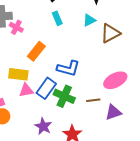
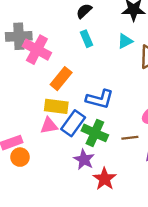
pink cross: (16, 27) -> (37, 50), size x1.6
yellow rectangle: (18, 74) -> (56, 106), moved
purple star: (43, 126) -> (84, 159), moved

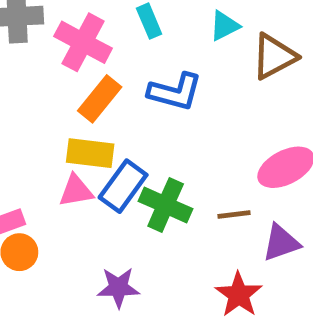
pink cross: (37, 50) -> (83, 42), moved
blue L-shape: (100, 99) -> (175, 92), moved
purple star: (84, 159) -> (118, 288), moved, turned -30
red star: (105, 179) -> (239, 295), moved

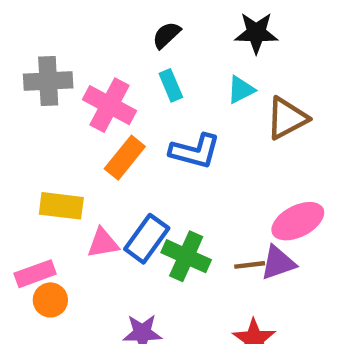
yellow rectangle: (90, 153) -> (61, 206), moved
purple triangle: (281, 243) -> (278, 263), moved

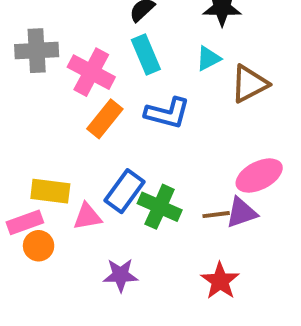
cyan rectangle: (171, 85) -> (146, 55), size x1.4
yellow rectangle: (61, 206) -> (50, 191), moved
pink triangle: (103, 243) -> (87, 216), moved

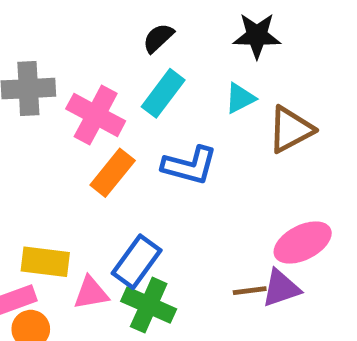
cyan rectangle: (146, 55) -> (163, 93), turned 60
green cross: (160, 207) -> (149, 305), moved

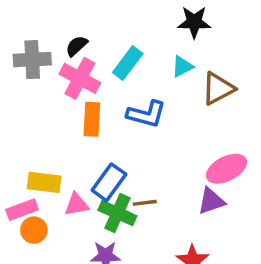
black semicircle: (158, 38) -> (77, 46), moved
orange rectangle: (113, 173) -> (92, 119), turned -36
brown line: (250, 291) -> (145, 203), moved

